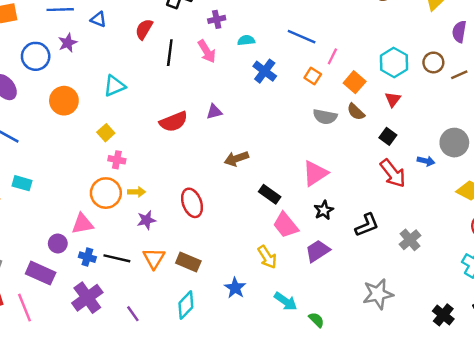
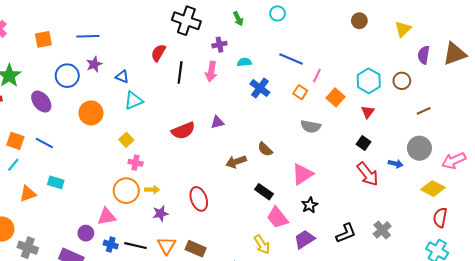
blue triangle: (98, 19) -> (122, 77), moved
pink arrow: (207, 51) -> (211, 71), turned 42
brown line: (459, 75) -> (424, 111), moved
brown semicircle: (356, 112) -> (265, 149), moved
black L-shape: (367, 225) -> (346, 233), moved

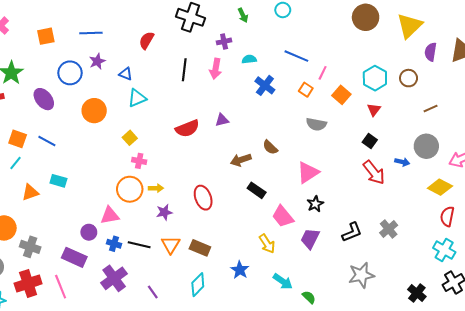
brown circle: (359, 21) -> (366, 17), size x1.6
yellow triangle: (403, 29) -> (410, 26), size x1.5
red semicircle: (158, 53) -> (147, 40), moved
black rectangle: (264, 192) -> (257, 190), moved
purple trapezoid: (304, 239) -> (310, 238), turned -30

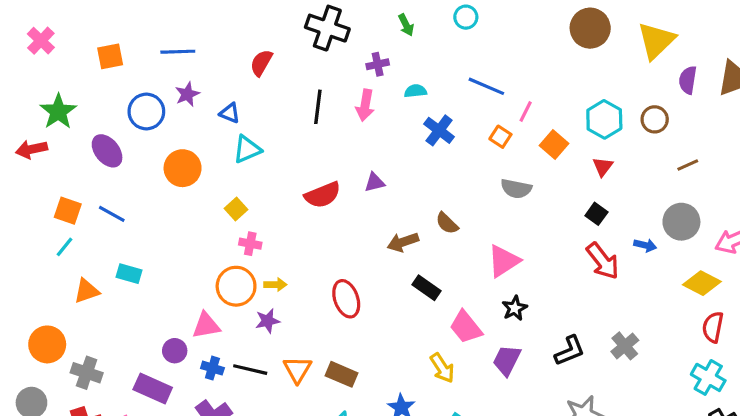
purple star: (164, 212) -> (268, 321), moved

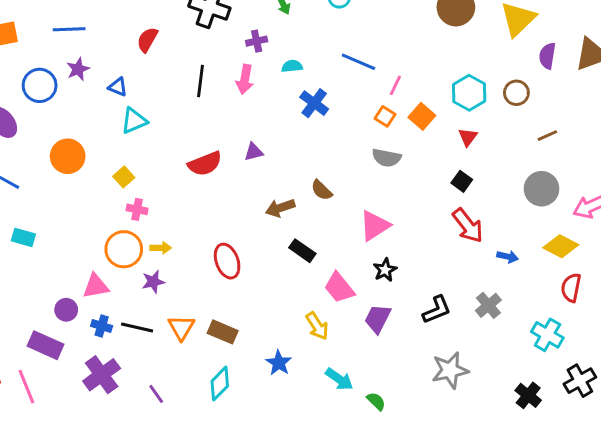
orange square: (500, 137) -> (385, 116), moved
orange circle: (183, 168) -> (68, 156), moved
blue arrow: (645, 245) -> (508, 257), moved
cyan cross: (708, 377) -> (547, 335), moved

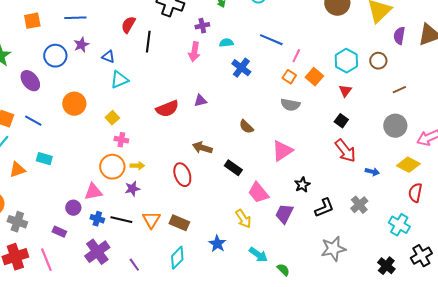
black line: (201, 81) -> (148, 42), moved
brown arrow: (280, 208) -> (202, 148), moved, turned 36
black star: (385, 270) -> (302, 185), moved
purple rectangle: (46, 345) -> (59, 232), size x0.6

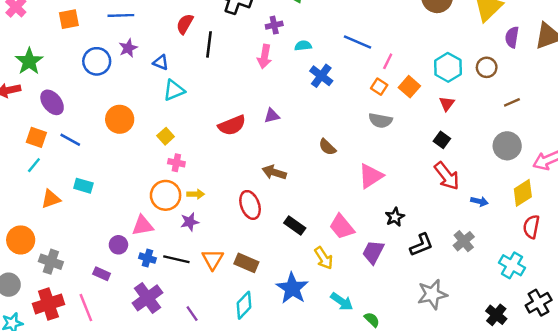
purple ellipse: (30, 81) -> (52, 102), moved
yellow diamond: (408, 165) -> (523, 193), turned -60
black rectangle: (233, 168) -> (295, 225), moved
blue star: (217, 244) -> (292, 288), size x1.5

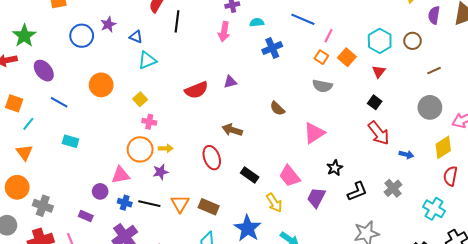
blue cross: (321, 76) -> (272, 48), turned 30
orange square: (36, 137) -> (14, 103), moved
orange triangle: (51, 199) -> (24, 152), moved, turned -48

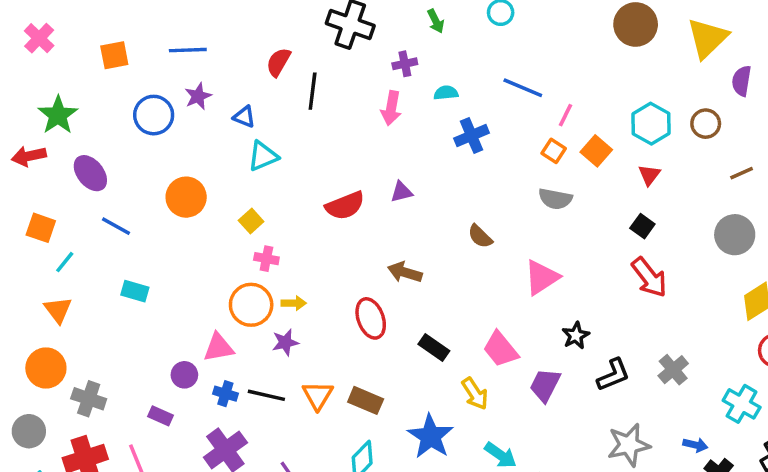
blue arrow: (406, 155) -> (695, 445), moved

